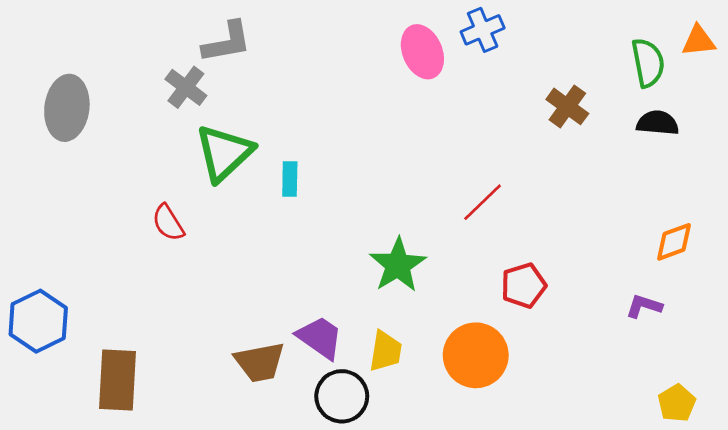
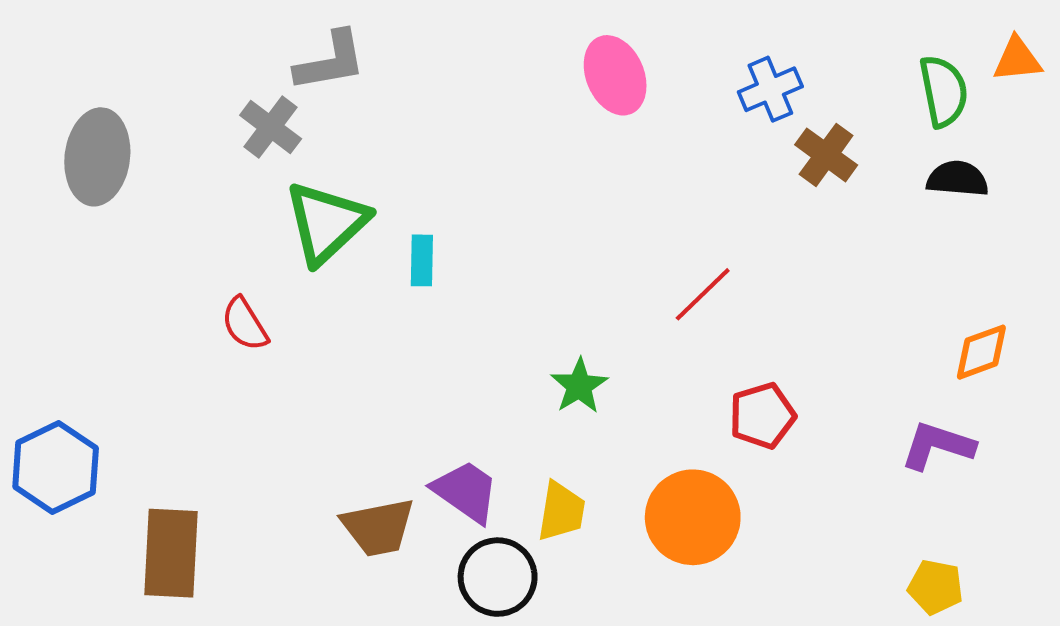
blue cross: (483, 30) -> (770, 89), moved
green star: (398, 265) -> (579, 386), size x0.7
purple L-shape: (644, 306) -> (938, 446), size x1.4
yellow pentagon: (677, 403) -> (936, 587), moved, turned -30

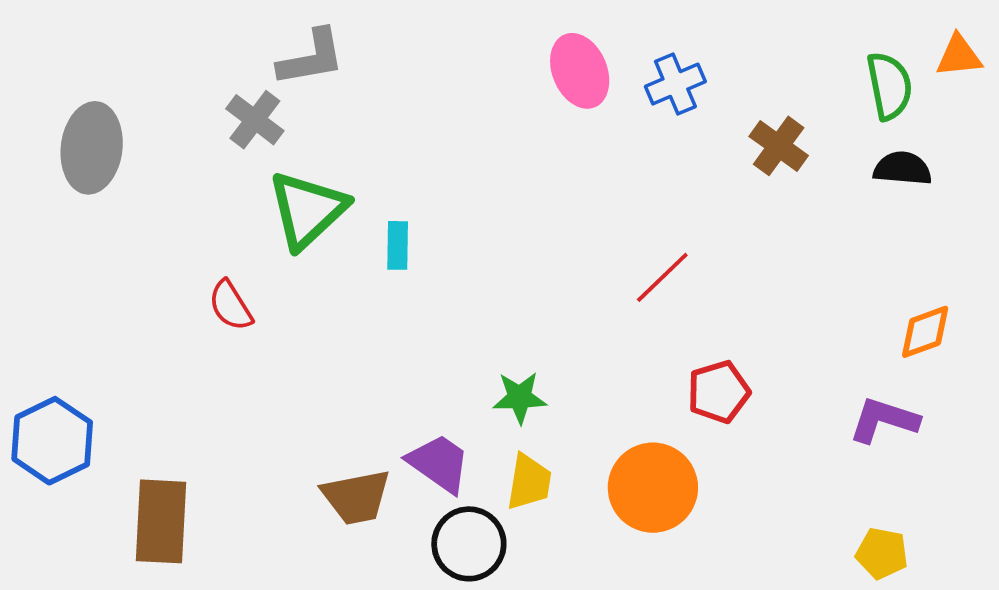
blue cross: (770, 89) -> (675, 84), moved
green star: (579, 386) -> (520, 398), moved, turned 30

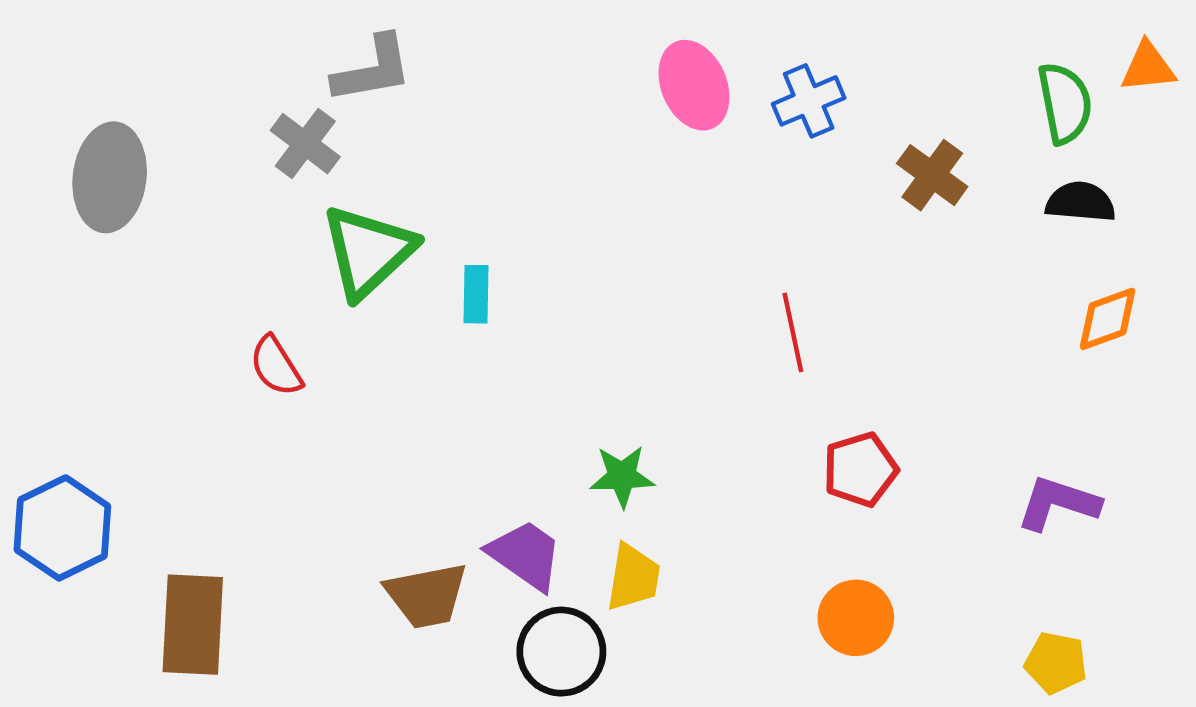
red line: (662, 277) -> (793, 332), turned -58
orange diamond: (925, 332) -> (1108, 319), moved
orange circle: (653, 488) -> (856, 618), moved, size x0.7

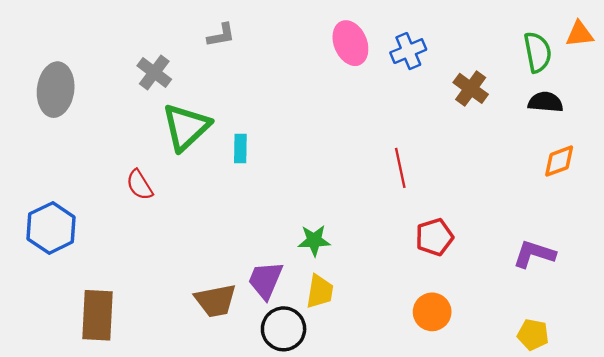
gray L-shape: (373, 69) -> (221, 35), moved, size x0.7
blue hexagon: (62, 528) -> (51, 228), moved
purple trapezoid: (525, 555) -> (265, 280), turned -102

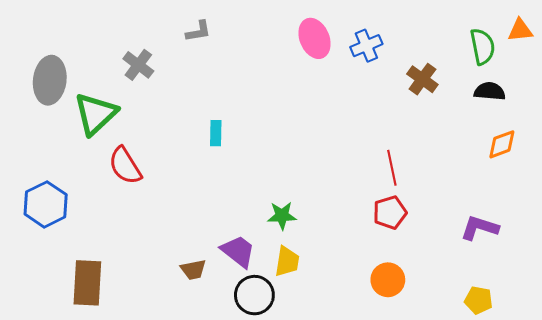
green triangle: (186, 127) -> (96, 114), moved
red line: (400, 168) -> (392, 168), moved
red semicircle: (139, 185) -> (125, 166), size x1.4
purple trapezoid: (265, 280) -> (238, 251), turned 105
brown trapezoid: (215, 301) -> (193, 270), size x0.7

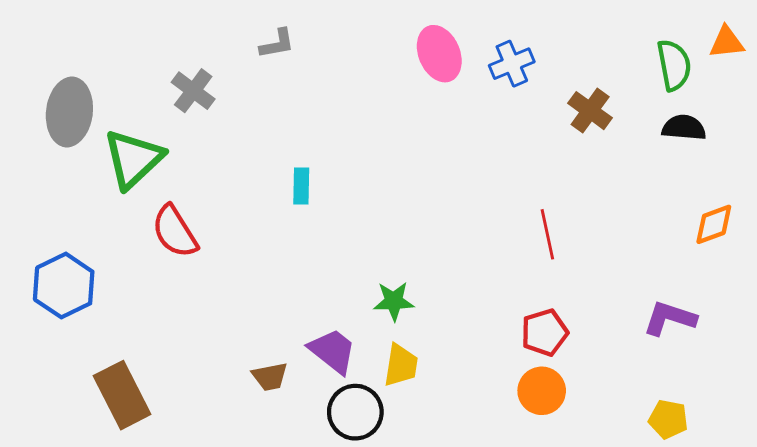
orange diamond: (502, 144) -> (714, 224), moved
red pentagon: (390, 213) -> (545, 332), moved
brown rectangle: (87, 283) -> (122, 395), turned -30

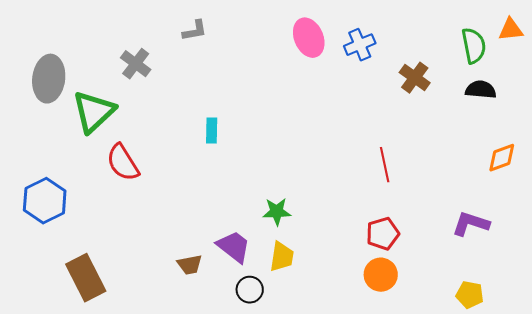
black circle: (355, 412) -> (250, 290), size x0.7

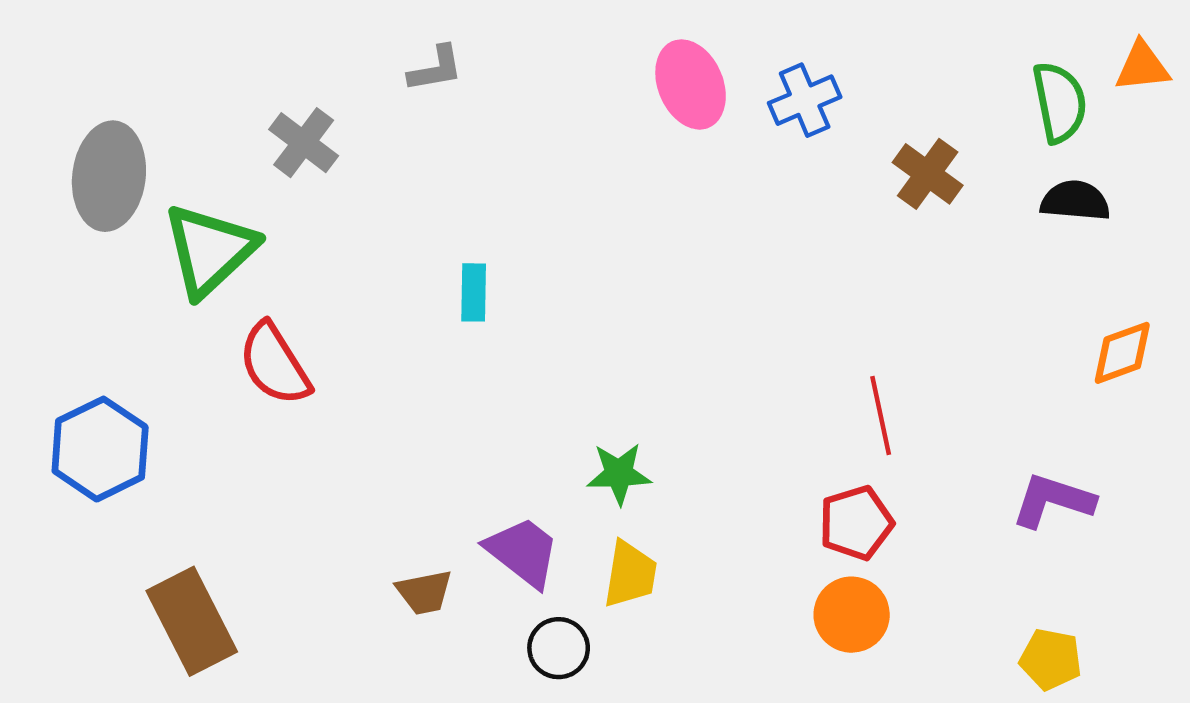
red line: (385, 165) -> (881, 415), moved

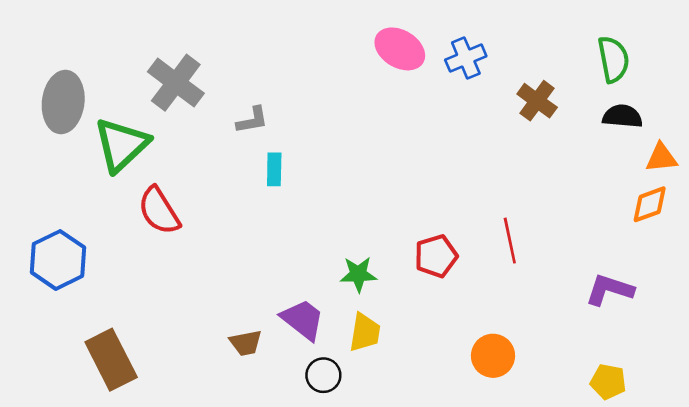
orange triangle: (1142, 67) -> (661, 158), moved
gray L-shape: (436, 69) -> (252, 120), moved
pink ellipse: (691, 84) -> (400, 49), turned -36
gray cross: (304, 143) -> (176, 83), size x1.4
red pentagon: (856, 523) -> (436, 256), moved

